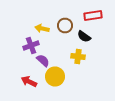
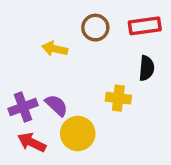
brown circle: (65, 26) -> (95, 28), moved
black semicircle: (84, 36) -> (147, 68), moved, turned -120
purple cross: (31, 46) -> (23, 107), moved

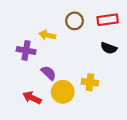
black semicircle: (147, 68) -> (109, 48), turned 105
yellow cross: (118, 98) -> (90, 82), moved
purple cross: (23, 107) -> (26, 50), moved, turned 30

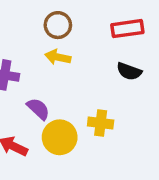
brown circle: (75, 21) -> (58, 25), moved
yellow arrow: (47, 35) -> (58, 57), moved

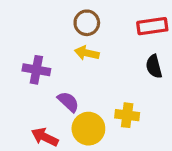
black semicircle: (129, 71) -> (154, 66), turned 55

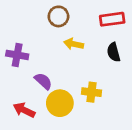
yellow arrow: (87, 53) -> (74, 44), moved

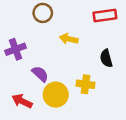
brown circle: (58, 16) -> (43, 13), moved
black semicircle: (114, 52) -> (106, 58), moved
purple cross: (17, 55) -> (16, 49), turned -30

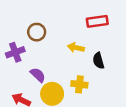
brown circle: (43, 13) -> (37, 32), moved
yellow arrow: (69, 39) -> (76, 48), moved

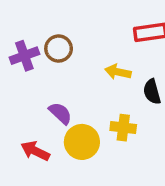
purple cross: (15, 52) -> (24, 56), moved

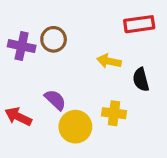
purple cross: (24, 56) -> (22, 46), turned 32
red arrow: (35, 151) -> (18, 117), moved

